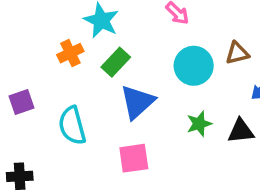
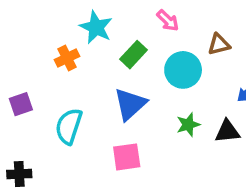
brown triangle: (237, 53) -> (219, 44), moved
green rectangle: (116, 62) -> (134, 55), moved
cyan semicircle: (72, 126) -> (69, 126), turned 33

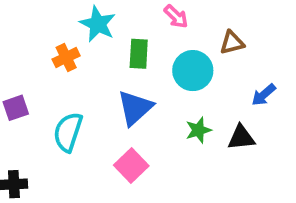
green rectangle: (134, 55) -> (139, 54), turned -40
pink square: (127, 157) -> (131, 166), turned -36

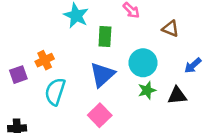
brown triangle: (232, 43) -> (171, 29), turned 36
orange cross: (66, 57) -> (45, 60), moved
cyan circle: (193, 71) -> (143, 63), moved

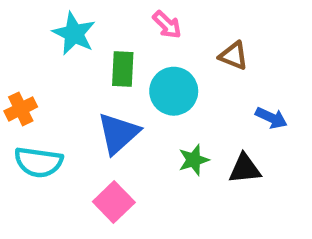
cyan circle: (143, 63) -> (174, 91), moved
blue arrow: (193, 65) -> (271, 118), turned -114
cyan semicircle: (55, 92) -> (38, 162), turned -100

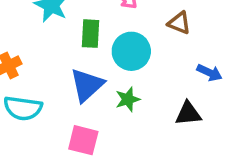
green star: (194, 160) -> (128, 99), moved
pink square: (114, 202) -> (83, 140), turned -32

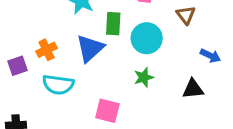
brown triangle: (179, 23) -> (186, 15), turned 30
blue triangle: (87, 85) -> (90, 48), moved

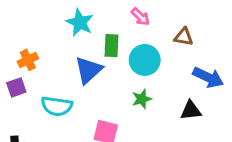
brown triangle: (186, 15) -> (184, 37), turned -42
orange cross: (47, 50) -> (28, 60), moved
blue arrow: (210, 56) -> (208, 77), size x1.5

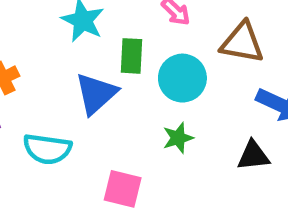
brown triangle: (184, 37) -> (242, 43), size x1.5

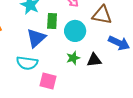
cyan semicircle: (47, 149) -> (27, 63), moved
black triangle: (253, 156) -> (94, 60), moved

